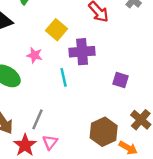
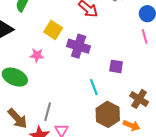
purple cross: (82, 52) -> (79, 46), turned 30
cyan line: (64, 77) -> (94, 87), moved

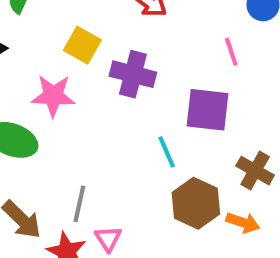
pink line: (145, 36) -> (231, 52), moved
pink star: (37, 55) -> (53, 96), size x1.5
purple square: (116, 66) -> (208, 110), size x1.6

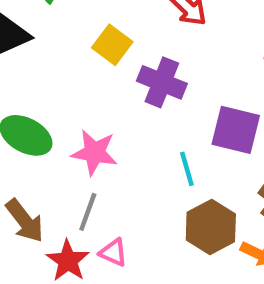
pink star: (53, 96) -> (94, 153), moved
pink triangle: (108, 239) -> (113, 252), turned -40

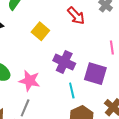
purple cross: (162, 82) -> (64, 62), moved

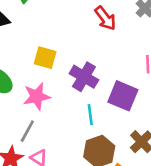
yellow square: (40, 31) -> (45, 58), moved, turned -30
pink star: (30, 81) -> (37, 96), turned -30

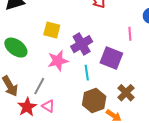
purple cross: (84, 77) -> (82, 44), turned 30
pink star: (37, 96) -> (58, 61), moved

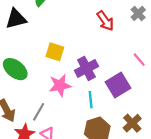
pink line: (130, 34) -> (139, 60), turned -40
purple square: (111, 58) -> (118, 85), turned 35

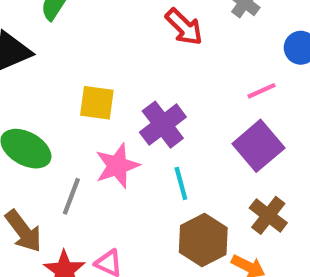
pink line: (139, 60) -> (261, 91), turned -64
purple square: (118, 85) -> (258, 146), moved
gray line: (39, 112) -> (71, 196), moved

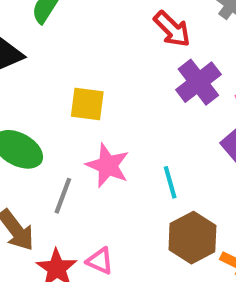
purple cross: (163, 125) -> (198, 82), moved
pink star: (117, 166) -> (108, 165), turned -30

